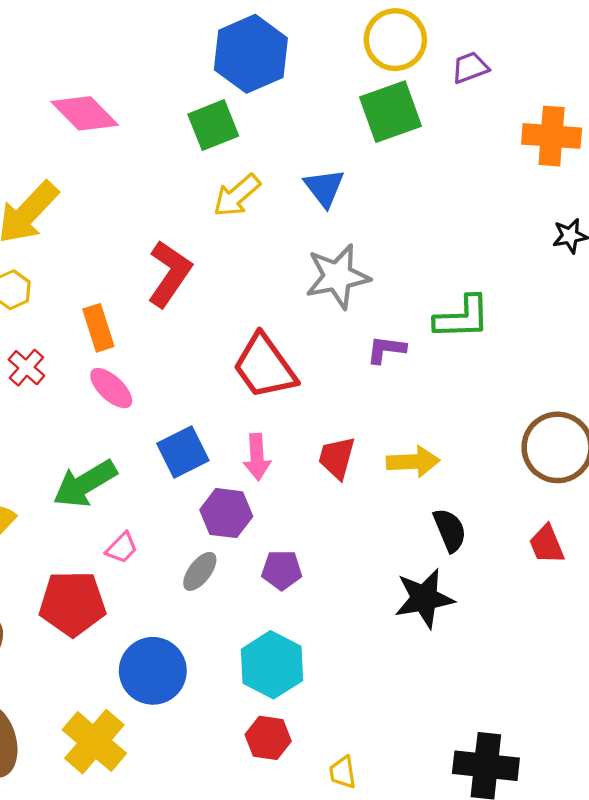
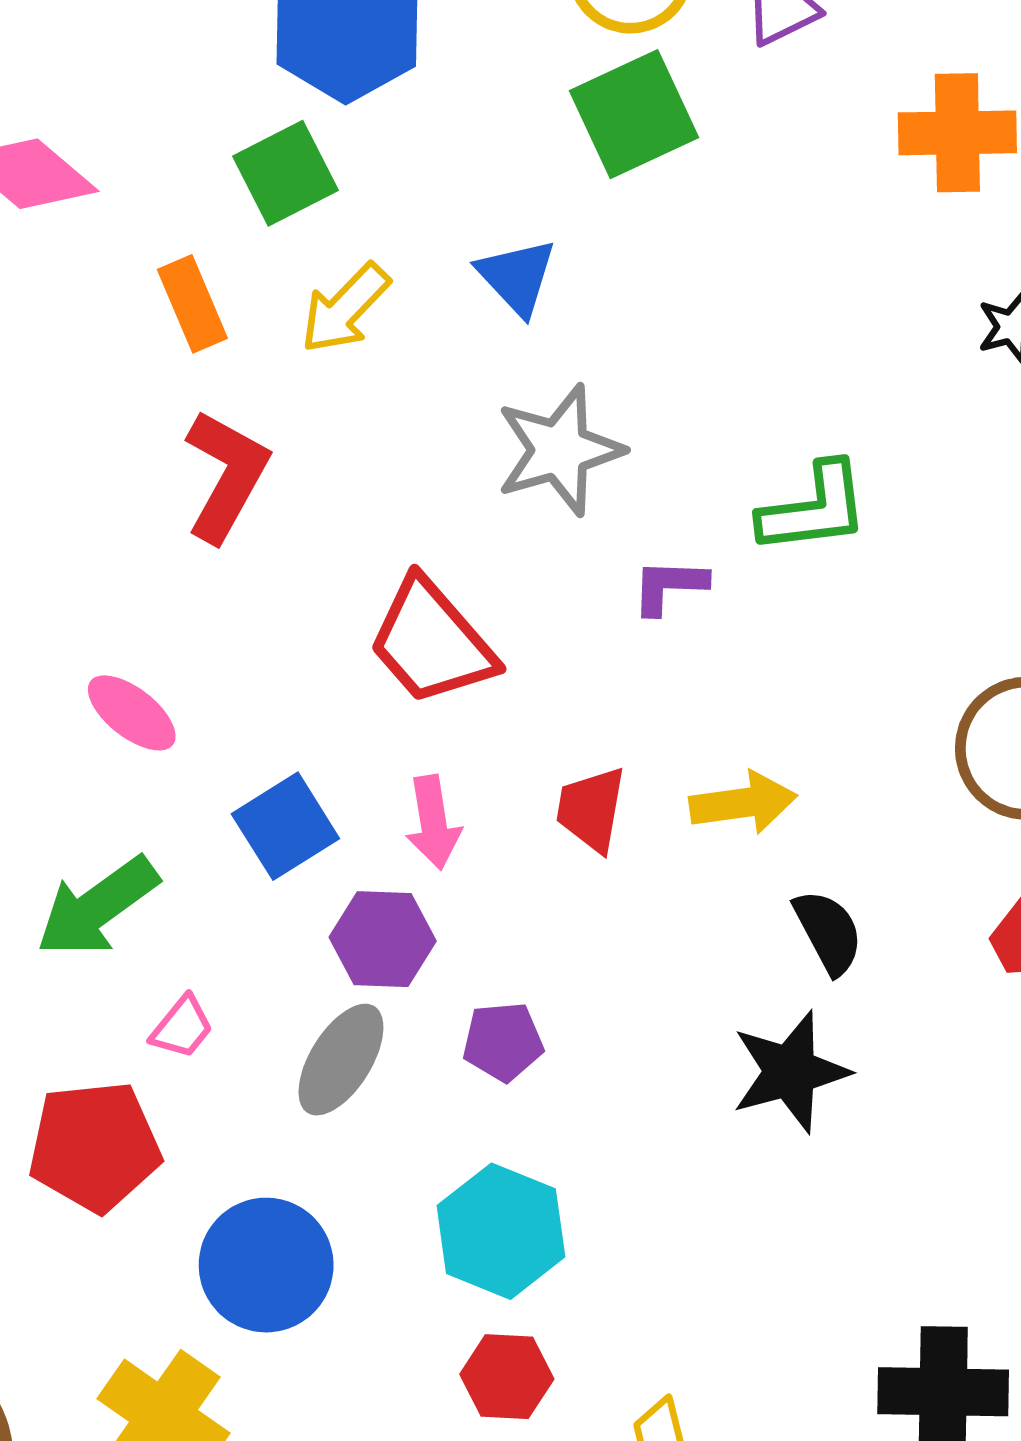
orange rectangle: (98, 328) -> (192, 304), moved
gray ellipse: (200, 571) -> (341, 1060), size x1.4

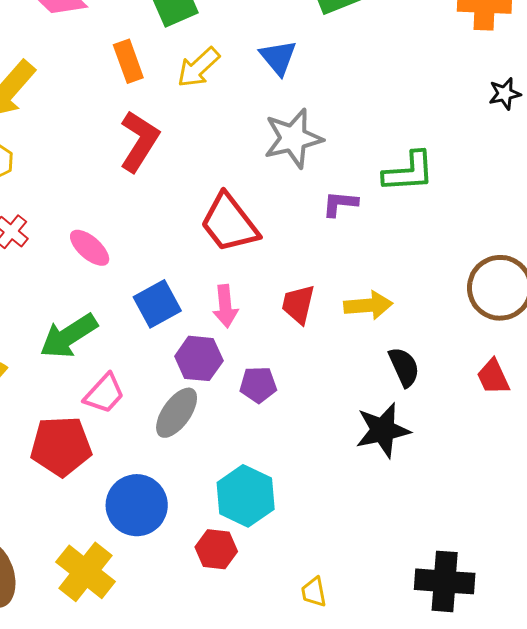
pink trapezoid: (182, 1027) -> (104, 394), size x1.4
purple pentagon: (503, 1042) -> (258, 385), moved
red hexagon: (507, 1377) -> (216, 549), moved

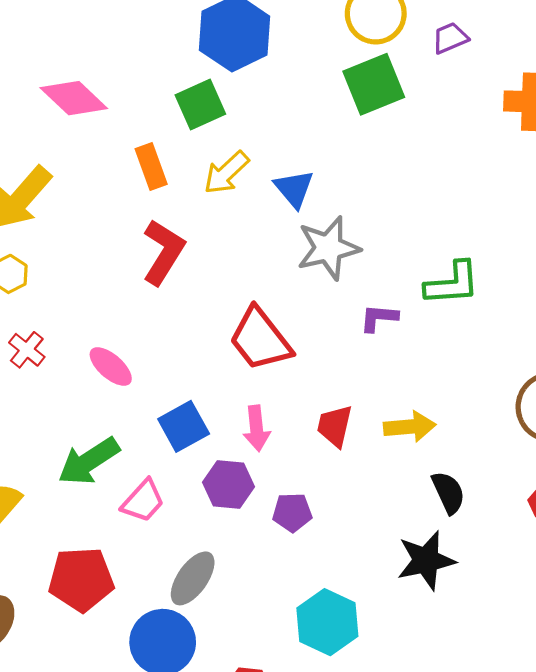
blue triangle: (278, 57) -> (294, 189), moved
pink trapezoid: (104, 394) -> (143, 501), moved
gray ellipse: (177, 413) -> (193, 578), moved
cyan hexagon: (246, 496) -> (327, 622), moved

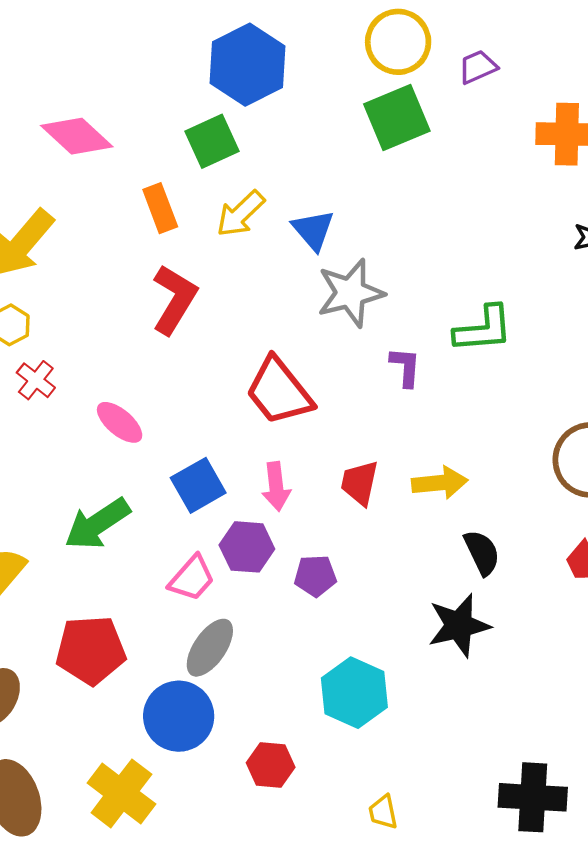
purple L-shape: (379, 318) -> (405, 367), turned 90
red cross: (27, 350) -> (36, 380), moved
pink trapezoid: (143, 501) -> (192, 578), moved

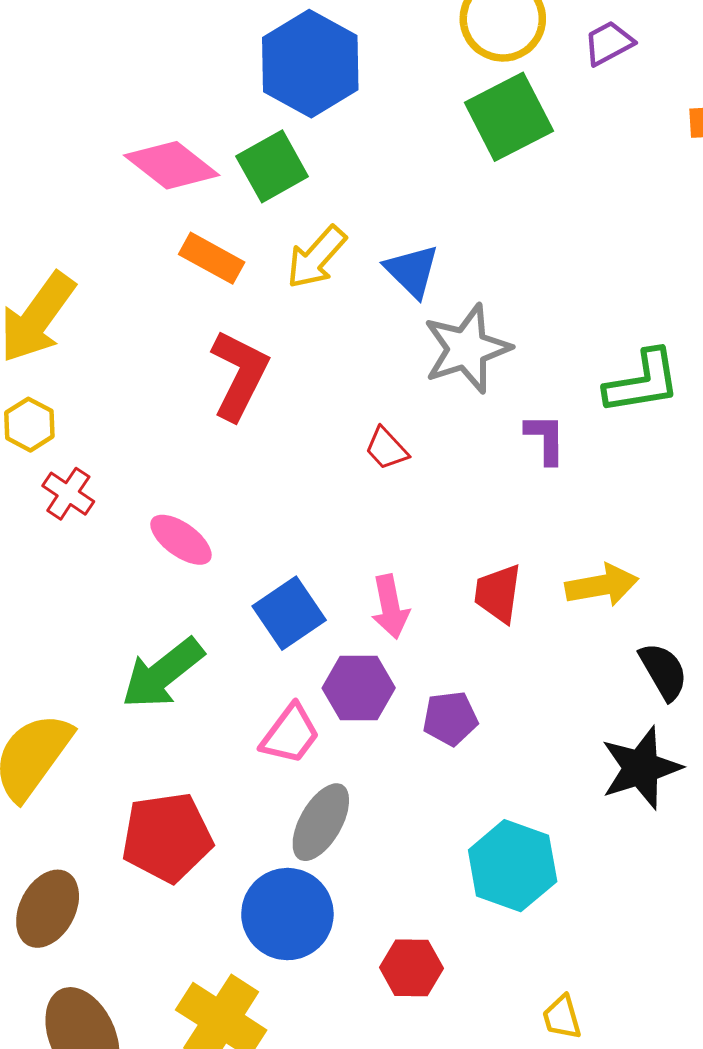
pink diamond: (77, 136) -> (172, 165), moved
orange rectangle: (160, 208) -> (212, 258), turned -36
red trapezoid: (279, 391) -> (386, 449), moved, size x0.5

